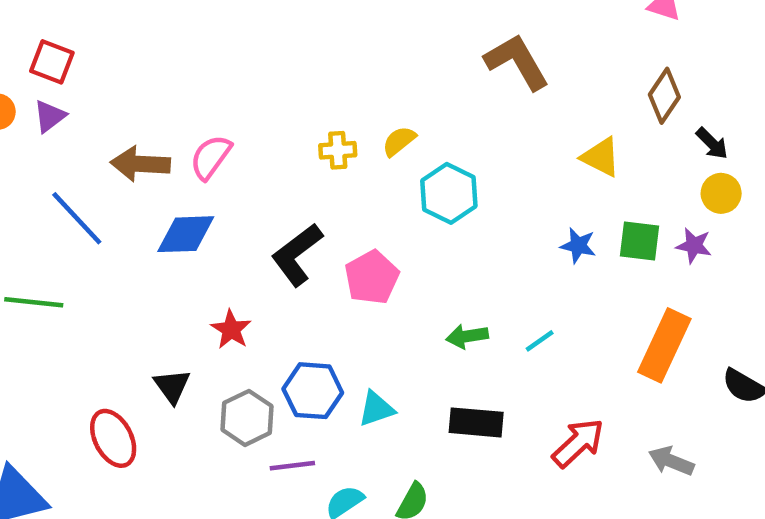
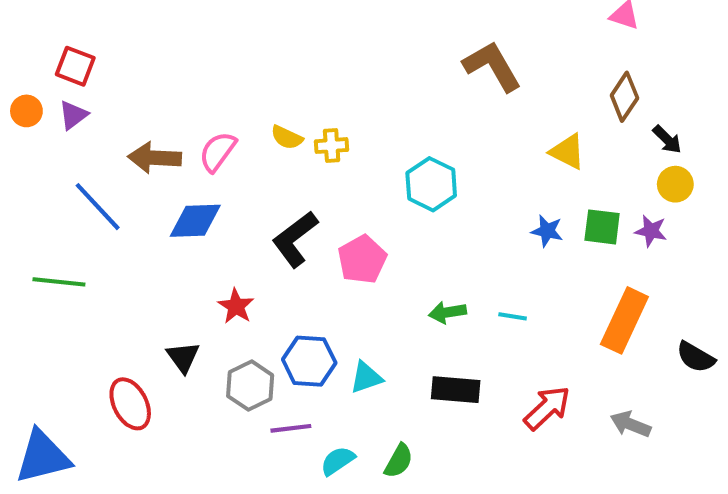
yellow semicircle: (399, 141) -> (287, 137), moved, turned -116
cyan line: (540, 341) -> (513, 316), turned 44

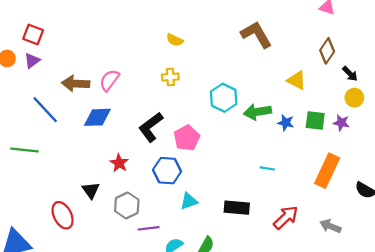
yellow semicircle: (287, 137) -> (175, 40), moved
green arrow: (447, 312) -> (257, 112), moved, size x1.4
blue hexagon: (309, 361) -> (167, 171), moved

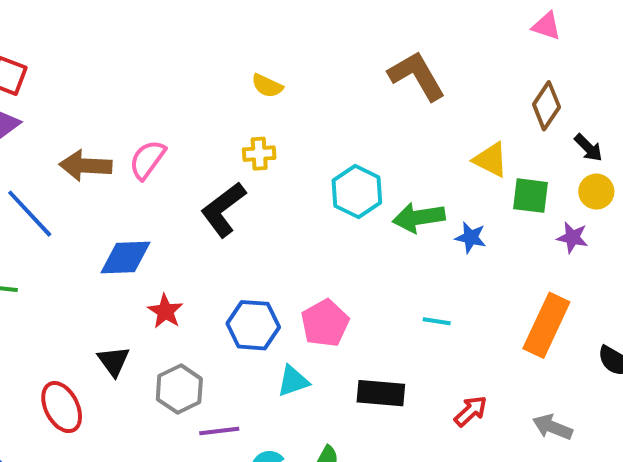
blue diamond: (97, 117) -> (125, 257), moved
green square: (315, 121) -> (531, 196), moved
black L-shape: (151, 127) -> (223, 210), moved
pink pentagon: (187, 138) -> (325, 323), moved
red arrow: (286, 217) -> (471, 411), size x0.7

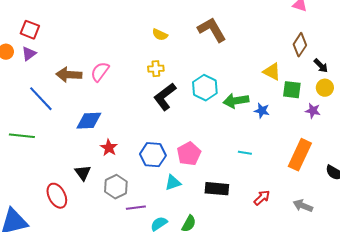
brown L-shape: (417, 76) -> (212, 30), moved
black L-shape: (223, 210) -> (165, 97), moved

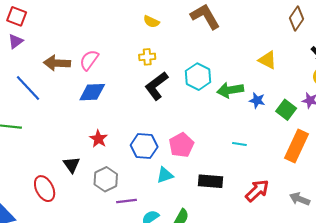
brown diamond: (300, 45) -> (297, 19), moved
green square: (292, 90) -> (286, 110), moved, turned 30
blue diamond: (89, 121) -> (92, 92), moved
red arrow: (262, 198) -> (257, 191), size x1.4

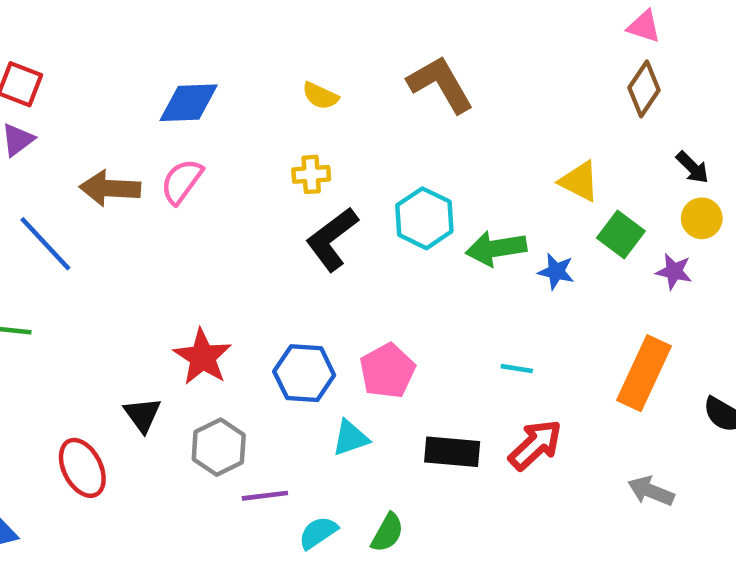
blue diamond: (92, 92) -> (189, 103), moved
green square: (286, 110) -> (621, 234), moved
red star: (98, 139) -> (203, 357), size x1.4
red arrow: (257, 191) -> (535, 445), moved

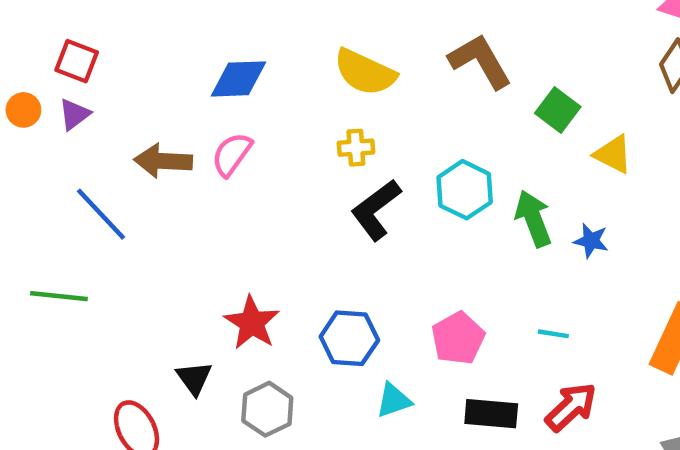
yellow semicircle: (320, 96) -> (365, 72), size x1.8
green square: (621, 234) -> (558, 110), moved
green arrow: (496, 248) -> (533, 219), turned 78
pink pentagon: (387, 371) -> (458, 338), moved

